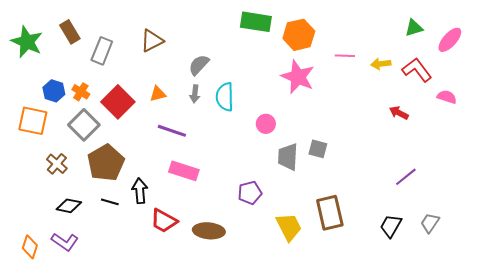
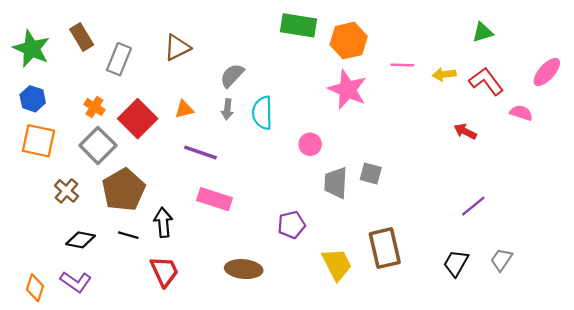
pink ellipse: (450, 40) -> (547, 72), moved
blue hexagon: (54, 91) -> (33, 99), moved
red trapezoid: (164, 221) -> (164, 271), moved, turned -144

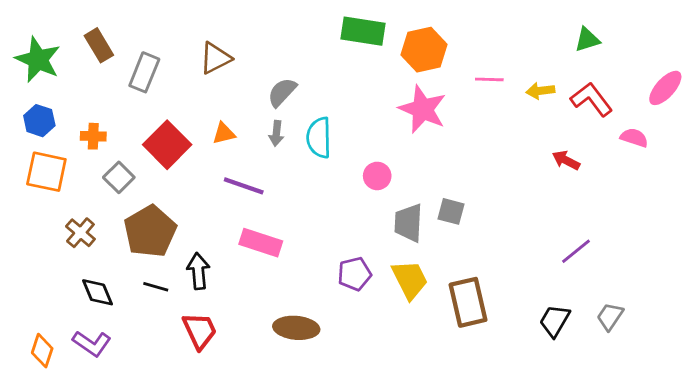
orange cross: (94, 107) -> (93, 136), moved, turned -30
gray square: (98, 145) -> (119, 177), size x0.7
black diamond: (80, 240) -> (98, 292), turned 56
yellow trapezoid: (337, 264) -> (410, 280), moved

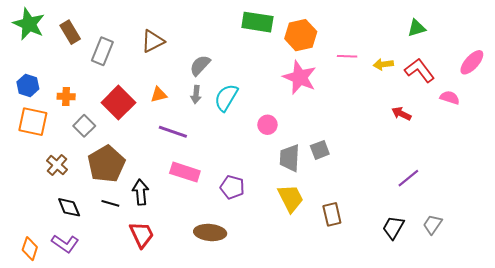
green star: (38, 60) -> (29, 24), moved
cyan semicircle: (319, 138) -> (226, 98), turned 32
gray square: (451, 211) -> (320, 150), turned -36
purple pentagon: (354, 274) -> (232, 187), moved, turned 30
brown rectangle: (468, 302) -> (332, 214), size x0.7

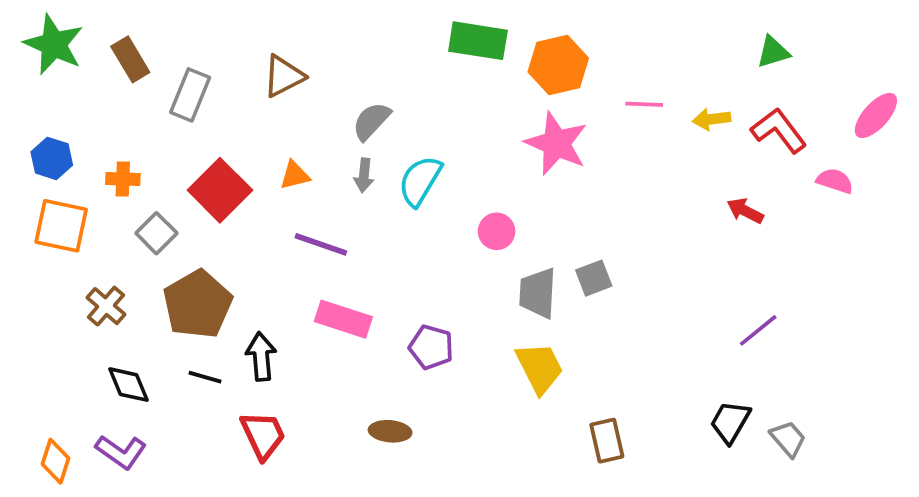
brown rectangle: (332, 214) -> (607, 441), moved
gray trapezoid: (433, 224) -> (788, 439), moved, turned 105
brown ellipse: (210, 232) -> (390, 431), size x0.7

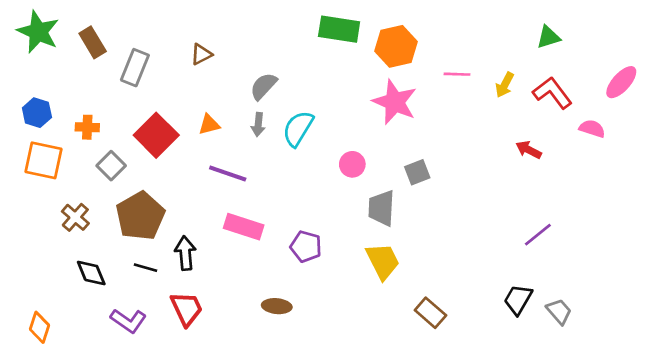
brown triangle: (284, 76) -> (201, 54), size x0.7
yellow arrow: (711, 119) -> (505, 85), turned -55
gray square: (594, 278) -> (417, 172), moved
brown rectangle: (607, 441) -> (430, 313), turned -36
purple L-shape: (121, 452) -> (128, 321), moved

